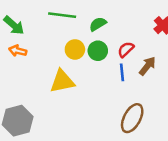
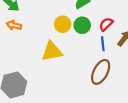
brown ellipse: (132, 118) -> (101, 72), moved

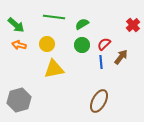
yellow circle: (63, 24) -> (47, 44), moved
brown ellipse: (101, 72) -> (99, 101), moved

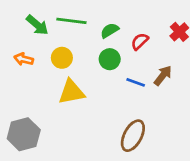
green arrow: (16, 25) -> (37, 25), moved
red semicircle: (104, 44) -> (140, 41), moved
blue line: (101, 62) -> (136, 82), turned -64

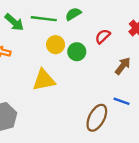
green semicircle: (110, 30) -> (73, 14), moved
yellow circle: (62, 58) -> (56, 45), moved
blue line: (136, 82) -> (122, 101), moved

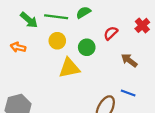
yellow circle: (56, 45) -> (57, 41), moved
brown arrow: (123, 66) -> (129, 60), turned -91
yellow triangle: (44, 80) -> (69, 68), moved

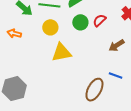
green circle: (87, 47) -> (80, 22), moved
brown arrow: (129, 60) -> (117, 45), turned -70

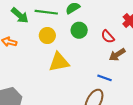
red semicircle: (99, 20) -> (108, 37), moved, turned -88
blue line: (116, 76) -> (105, 78), moved

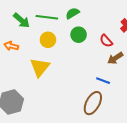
yellow triangle: (59, 62) -> (40, 67), moved, turned -40

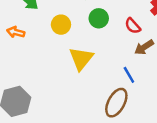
yellow triangle: (40, 67) -> (81, 59), moved
blue line: (103, 81) -> (129, 75), turned 40

